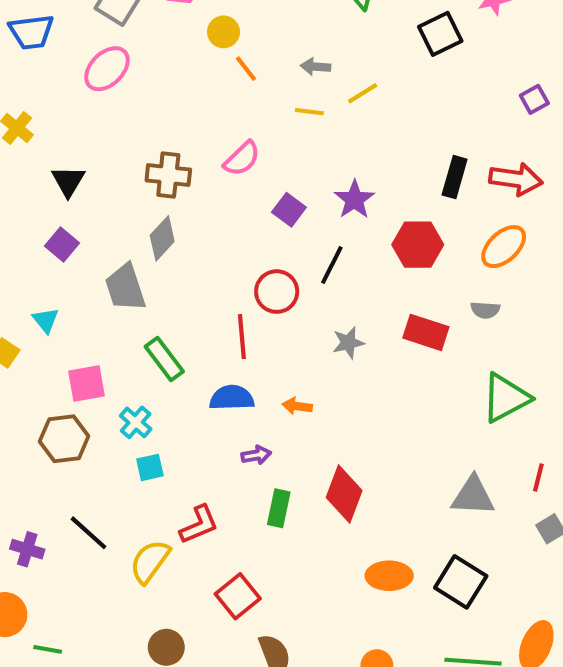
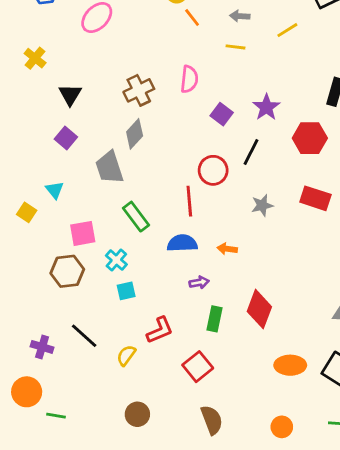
yellow line: (363, 93) -> (287, 30), moved
pink semicircle: (242, 159) -> (189, 79), turned -40
brown cross: (168, 175) -> (139, 90), turned -32
yellow semicircle: (150, 561) -> (126, 355), size x0.7
red square: (238, 596) -> (198, 367), moved

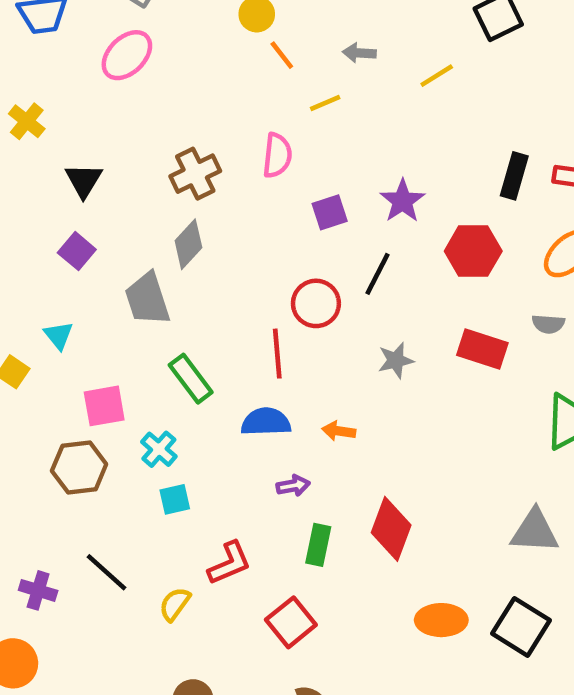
yellow line: (236, 47) -> (325, 103), moved, turned -30
purple square: (222, 114) -> (330, 212), turned 35

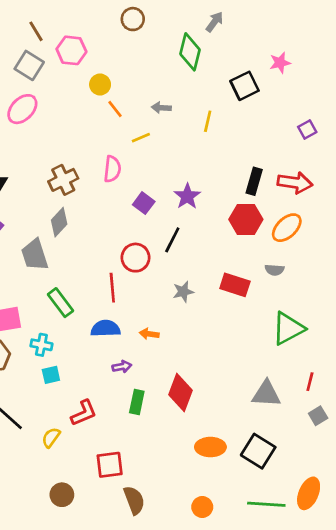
yellow line: (437, 76) -> (208, 121), turned -45
purple square: (330, 212) -> (144, 203), turned -35
red hexagon: (473, 251) -> (246, 219), moved
cyan cross: (159, 449) -> (41, 345), turned -30
red square: (291, 622) -> (110, 465), moved, turned 32

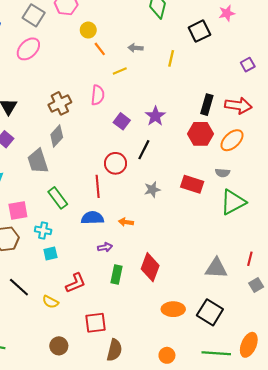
green triangle: (288, 328) -> (233, 202), moved
yellow semicircle: (51, 437) -> (50, 302), turned -98
brown semicircle: (134, 500) -> (114, 350), turned 35

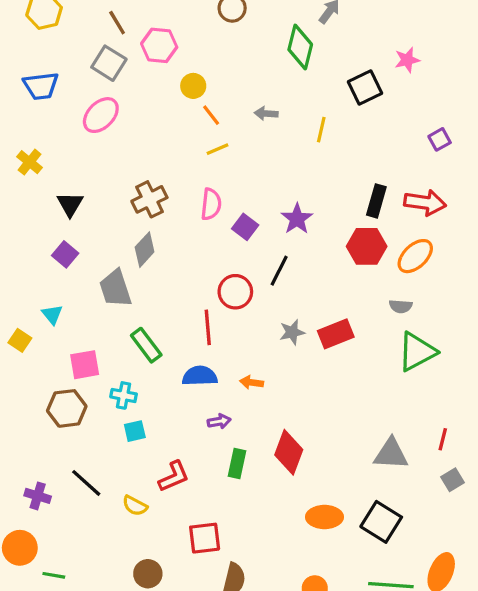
yellow line: (120, 71) -> (218, 149), moved
pink semicircle: (98, 95) -> (211, 204), moved
red rectangle: (192, 184) -> (336, 334), moved, turned -40

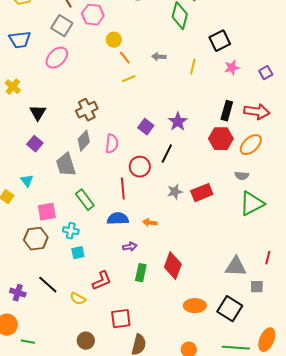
pink star: (407, 60) -> (232, 68), moved
pink semicircle: (211, 204) -> (112, 144), moved
gray square: (453, 480) -> (257, 287), moved, turned 32

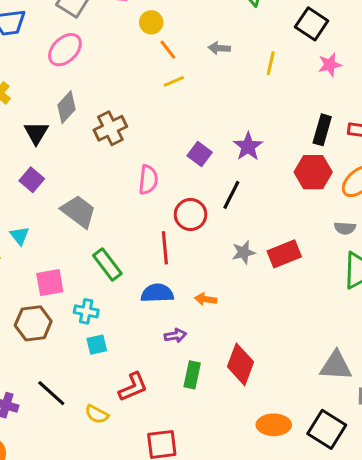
black square: (220, 41) -> (312, 24), turned -30
gray diamond: (84, 141) -> (66, 107), moved
gray trapezoid: (66, 165) -> (79, 211), turned 145

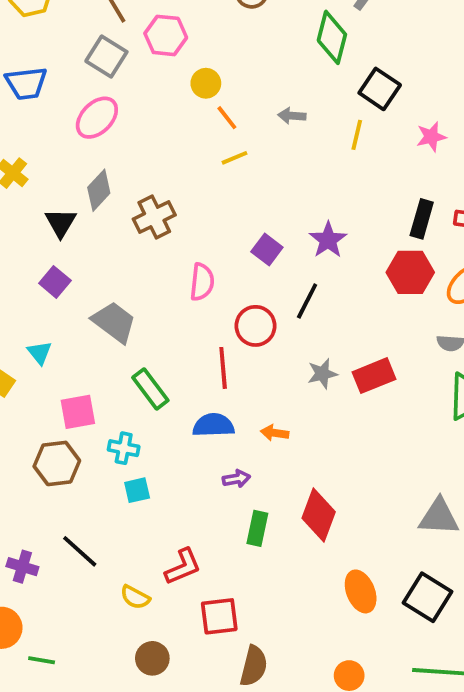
black square: (312, 24) -> (380, 89), moved
red L-shape: (133, 387) -> (183, 567), moved
yellow semicircle: (97, 414) -> (135, 597), moved
orange ellipse: (274, 425) -> (361, 591), turned 68

